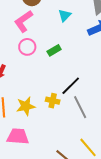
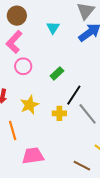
green rectangle: (54, 50) -> (57, 73), moved
yellow star: (26, 106) -> (30, 105), moved

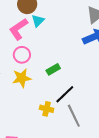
cyan triangle: (53, 28) -> (38, 21), moved
yellow star: (30, 105) -> (22, 78), moved

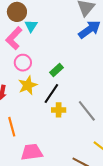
black line: (65, 94) -> (51, 94), moved

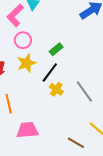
yellow cross: (59, 110) -> (56, 89), turned 32

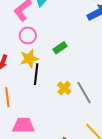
black line: (50, 72) -> (36, 74), moved, turned -35
yellow cross: (56, 89) -> (64, 88), moved

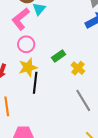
yellow cross: (64, 88) -> (78, 68), moved

